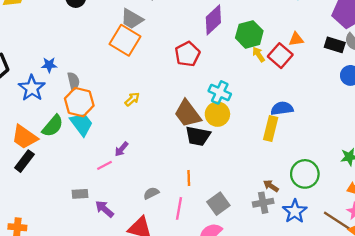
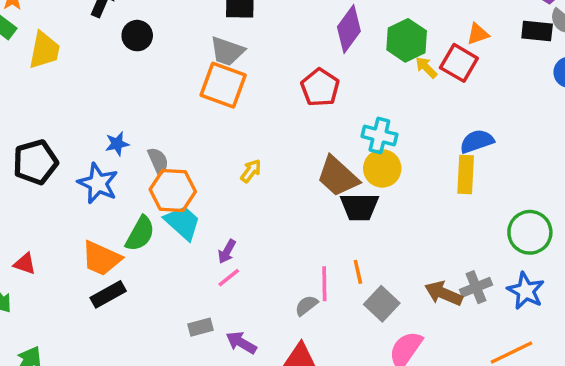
purple arrow: (121, 149) -> (227, 251), moved
black rectangle: (24, 161) -> (108, 294), turned 35
brown arrow: (271, 186) -> (444, 293), moved, size x1.5
gray square: (218, 204) -> (382, 304), moved
pink line: (179, 208) -> (324, 284), moved

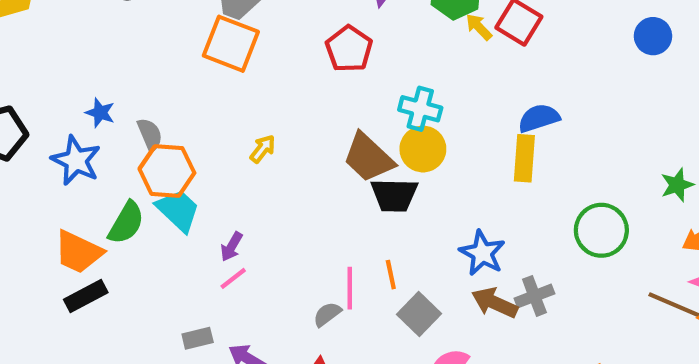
blue star: (117, 144) -> (100, 113), turned 30
blue star: (526, 291) -> (482, 253), moved

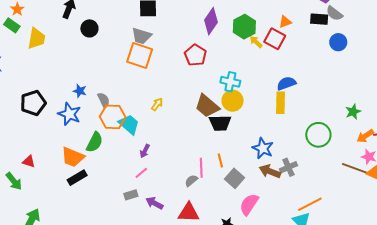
cyan trapezoid: (178, 210) -> (129, 124), moved
pink line: (233, 278) -> (141, 173), moved

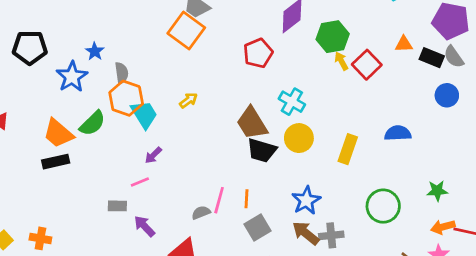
orange triangle: (285, 22) -> (404, 44), moved
blue semicircle: (286, 83) -> (398, 133), moved
yellow circle: (233, 101) -> (299, 138), moved

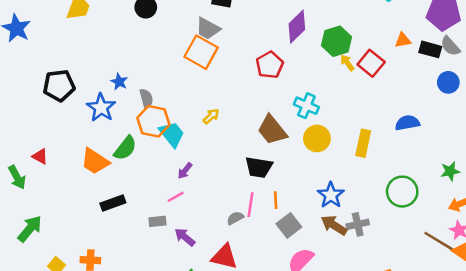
black trapezoid: (262, 150) -> (259, 167), moved
black rectangle: (56, 162) -> (113, 203), moved

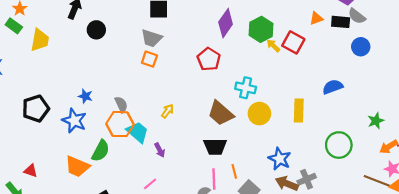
orange square: (201, 52) -> (149, 59), size x0.6
gray semicircle: (146, 99) -> (121, 104), moved
purple arrow: (185, 171) -> (160, 150), moved, turned -56

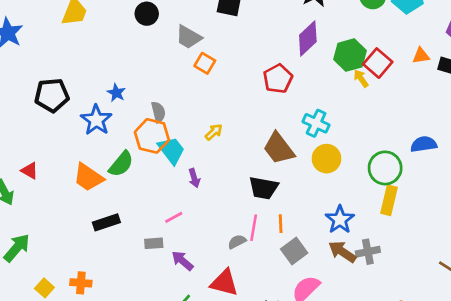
gray trapezoid: (152, 38) -> (189, 37), moved
red square: (293, 42) -> (378, 63), moved
yellow rectangle: (299, 110) -> (389, 200), moved
green circle: (339, 145) -> (385, 168), moved

